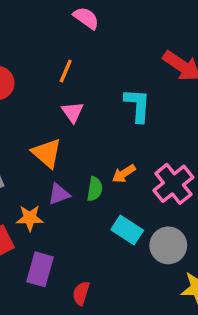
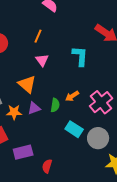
orange star: (30, 218) -> (14, 112), moved
purple rectangle: (40, 269) -> (23, 152), turned 60

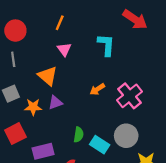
green semicircle: (55, 105) -> (79, 135), moved
cyan rectangle: (74, 129) -> (100, 145), moved

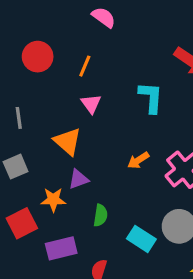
red circle: (15, 31) -> (38, 57), moved
orange star: (33, 107) -> (53, 200), moved
green semicircle: (79, 135) -> (100, 215), moved

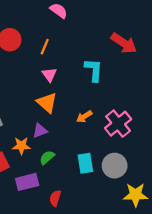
orange triangle: (67, 141) -> (47, 103), moved
green semicircle: (100, 215) -> (47, 157), moved, turned -140
cyan rectangle: (141, 239) -> (85, 163), moved, turned 48

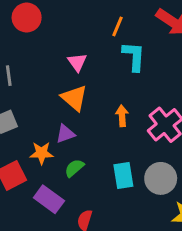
orange line: (45, 47) -> (117, 26), moved
orange arrow: (84, 117) -> (122, 116), turned 119
purple rectangle: (27, 182) -> (49, 199), turned 50

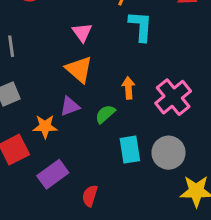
green semicircle: (74, 168) -> (105, 114), moved
purple rectangle: (49, 199) -> (53, 174), turned -72

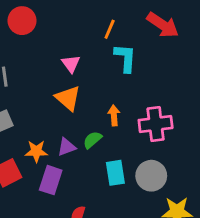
pink cross: (173, 97) -> (156, 124), turned 32
purple triangle: (70, 106) -> (67, 147), moved
purple rectangle: (53, 174) -> (51, 180), moved, turned -36

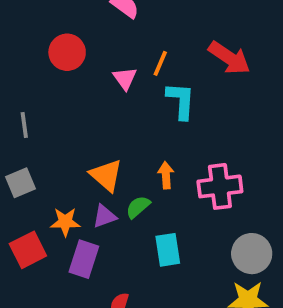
red circle: (22, 21) -> (67, 52), moved
pink triangle: (71, 64) -> (125, 78), moved
orange triangle: (68, 98) -> (106, 175), moved
gray circle: (151, 176) -> (252, 254), moved

